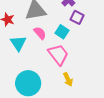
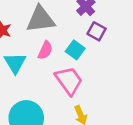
pink semicircle: (40, 33) -> (45, 50), turned 64

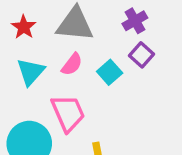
pink trapezoid: (69, 81) -> (68, 113), moved

